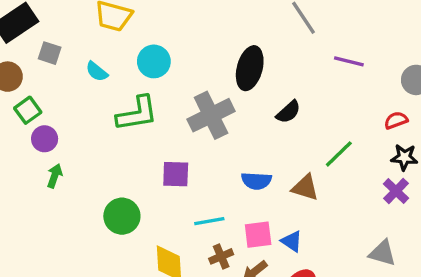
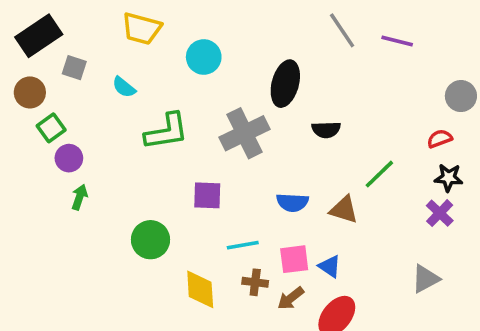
cyan circle: (154, 61) -> (204, 57), moved
purple line: (349, 61) -> (397, 41), moved
black semicircle: (288, 112) -> (326, 130), turned 40
gray triangle: (383, 253) -> (425, 279), turned -44
brown cross: (221, 256) -> (255, 282), turned 30

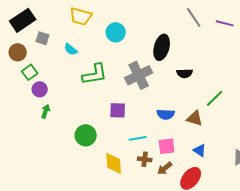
blue triangle: (330, 266) -> (200, 150), moved

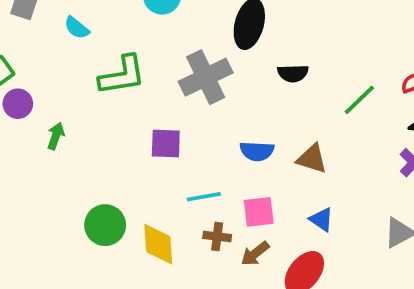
green line: (215, 98) -> (359, 100), moved
green arrow: (46, 111) -> (56, 136), moved
green circle: (86, 135) -> (105, 225), moved

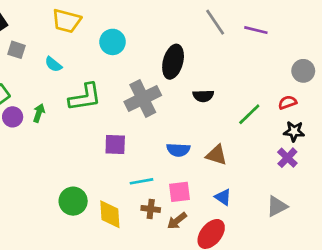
green arrow: (56, 136) -> (39, 113), moved

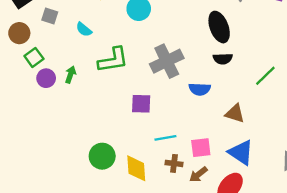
black ellipse: (173, 62) -> (219, 27), moved, turned -36
blue semicircle: (178, 150) -> (200, 89), moved
blue triangle: (223, 197) -> (241, 152), size x1.6

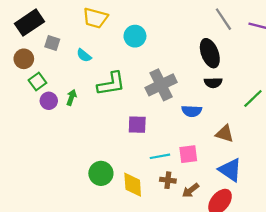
pink square: (201, 148) -> (188, 154), moved

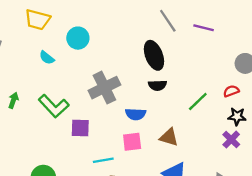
cyan semicircle: (84, 55) -> (47, 58), moved
green L-shape: (111, 84) -> (54, 106), moved, turned 56
pink square: (188, 154) -> (132, 142), moved

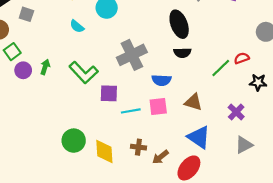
red semicircle: (231, 91) -> (242, 58), moved
purple cross: (231, 140) -> (236, 112), moved
cyan line: (103, 160) -> (131, 111), moved

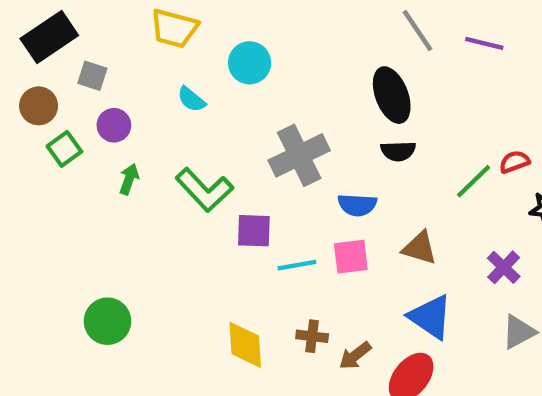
purple circle: (23, 70) -> (114, 125), moved
green circle: (74, 141) -> (107, 321), moved

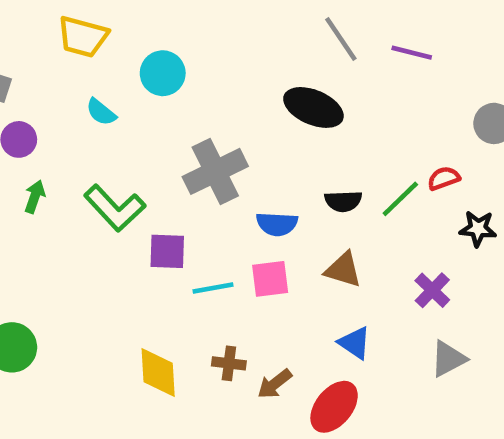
black ellipse: (392, 95) -> (313, 107), turned -46
black semicircle: (398, 151) -> (343, 201), moved
blue triangle: (430, 317) -> (355, 343), size x0.7

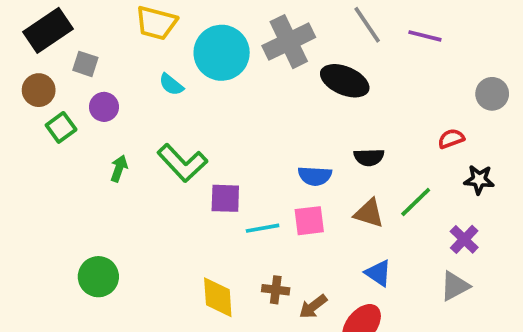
cyan circle: (163, 73) -> (222, 53), size x1.5
gray cross: (215, 171) -> (289, 42), moved
green arrow: (35, 197) -> (119, 168), moved
green line: (400, 199) -> (416, 202), moved
purple cross: (432, 290) -> (464, 239), moved

